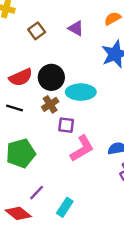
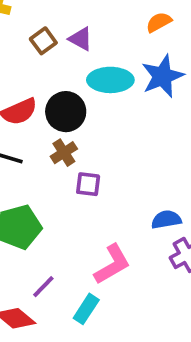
purple triangle: (76, 28) -> (81, 39), moved
cyan ellipse: (81, 92) -> (110, 80), moved
pink L-shape: (82, 148) -> (112, 264), moved

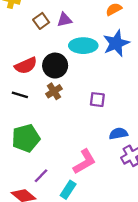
purple triangle: (81, 39) -> (64, 20), turned -42
purple square: (88, 184) -> (97, 100), moved

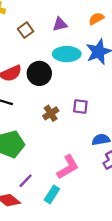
purple triangle: (64, 20) -> (60, 24), moved
brown cross: (54, 91) -> (51, 113), moved

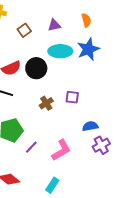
orange semicircle: (96, 19) -> (86, 20), turned 104
purple line: (26, 181) -> (31, 147), moved
cyan rectangle: (52, 194) -> (52, 185), moved

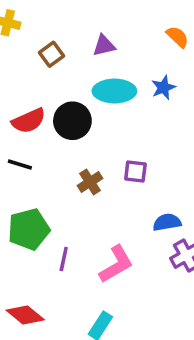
orange semicircle: (86, 20) -> (177, 37), moved, turned -32
blue star: (88, 49) -> (163, 88), size x0.6
purple line: (31, 147) -> (64, 259), turned -32

